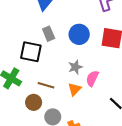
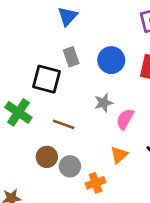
orange triangle: (75, 89) -> (119, 155), moved
brown circle: (34, 102) -> (47, 157), moved

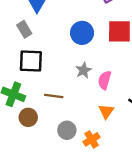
gray rectangle: (71, 57) -> (24, 29), moved
brown circle: (47, 157) -> (28, 117), moved

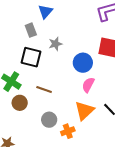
blue circle: (82, 33) -> (83, 63), moved
gray star: (83, 70) -> (55, 44), moved
orange triangle: (106, 111) -> (84, 111), size x1.5

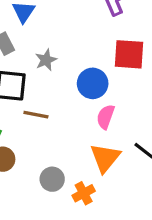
brown line: (44, 90) -> (36, 115), moved

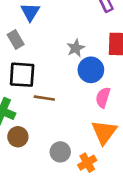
gray star: (46, 60) -> (76, 48), moved

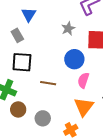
gray star: (76, 48) -> (68, 29), moved
brown line: (44, 98) -> (48, 83), moved
gray circle: (60, 152) -> (43, 118), moved

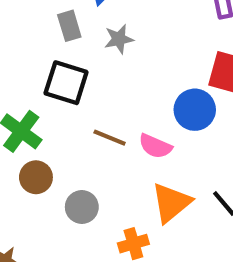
gray star: (68, 29) -> (119, 39), moved
blue circle: (74, 59) -> (195, 110), moved
pink semicircle: (83, 80) -> (155, 146), moved, turned -98

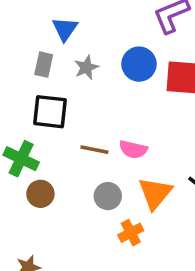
gray rectangle: (69, 26) -> (44, 65), turned 40
blue circle: (195, 110) -> (139, 64), moved
gray circle: (82, 207) -> (108, 196), moved

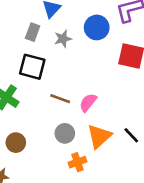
blue circle: (139, 64) -> (97, 27), moved
pink semicircle: (133, 149) -> (88, 103), turned 108
brown circle: (40, 194) -> (16, 143), moved

